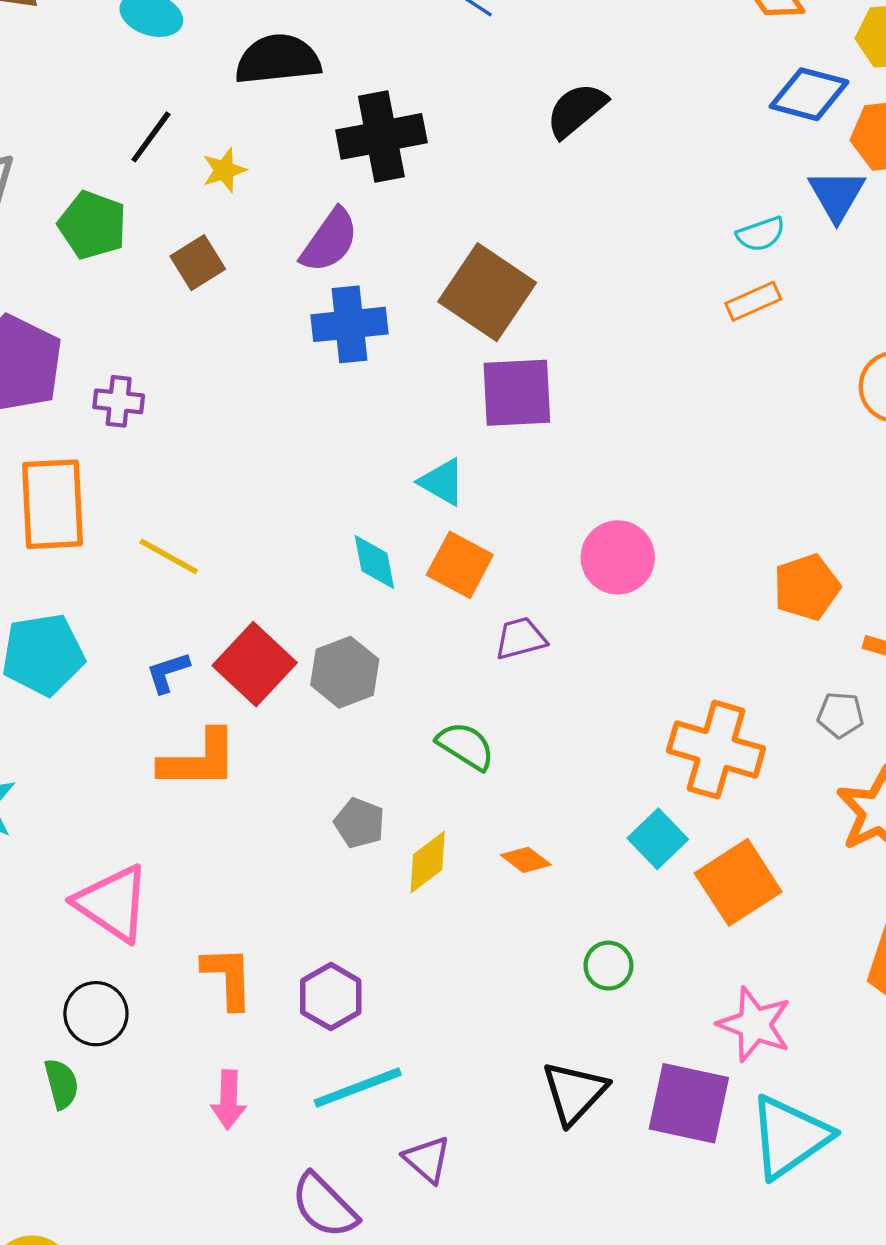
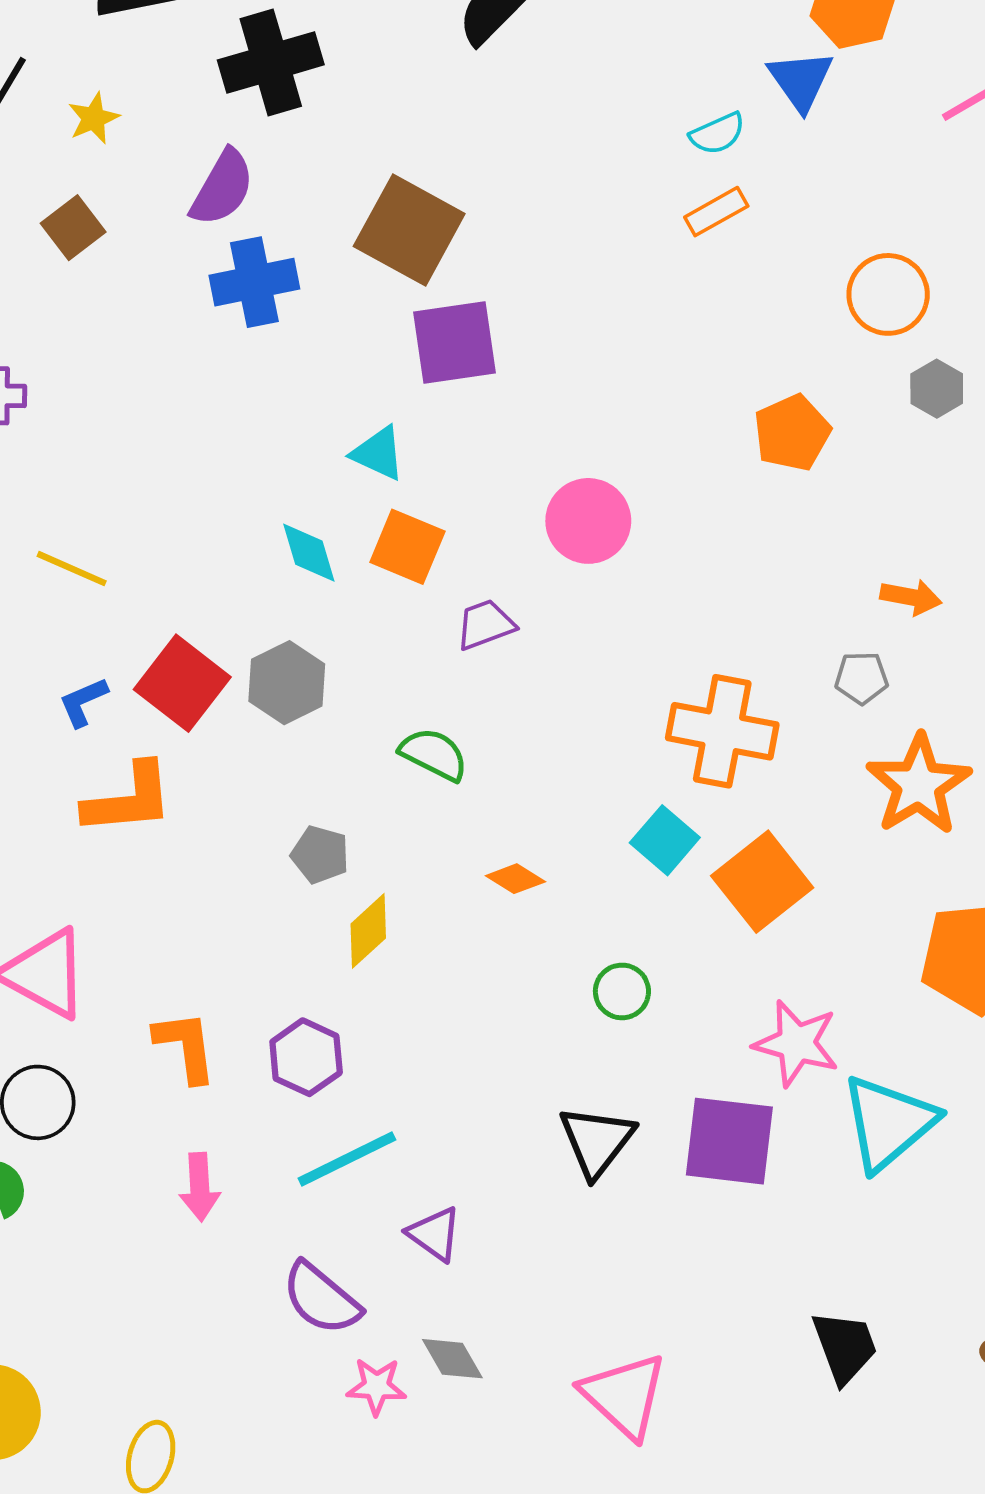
orange pentagon: (807, 587) -> (792, 433), moved
yellow diamond: (428, 862) -> (368, 931), moved
cyan triangle: (789, 1137) -> (888, 1123), moved

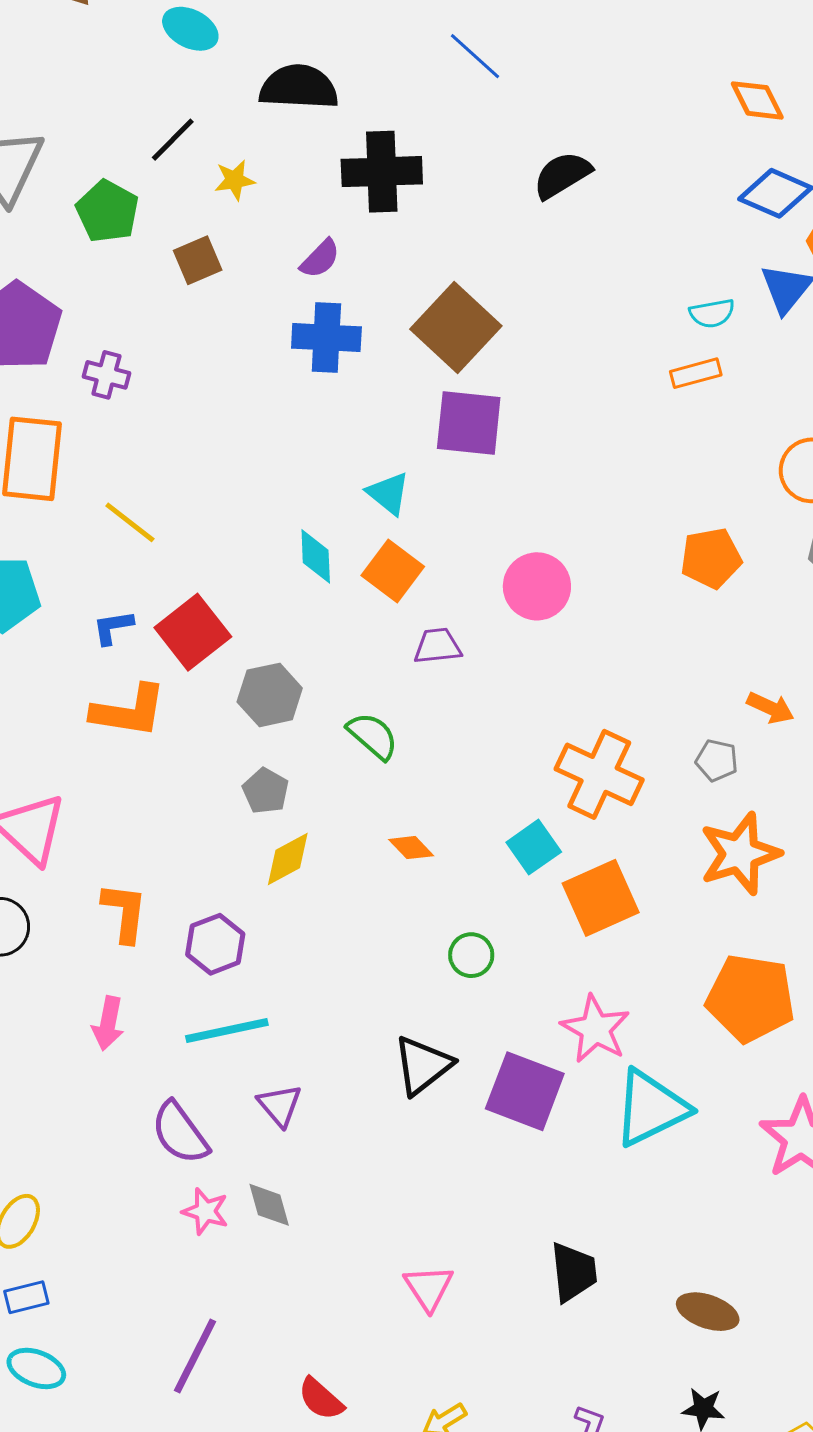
purple semicircle: (222, 188) -> (320, 259), size x0.7
gray hexagon: (287, 683) -> (270, 695), moved
pink triangle: (624, 1396) -> (429, 1288), moved, size x0.7

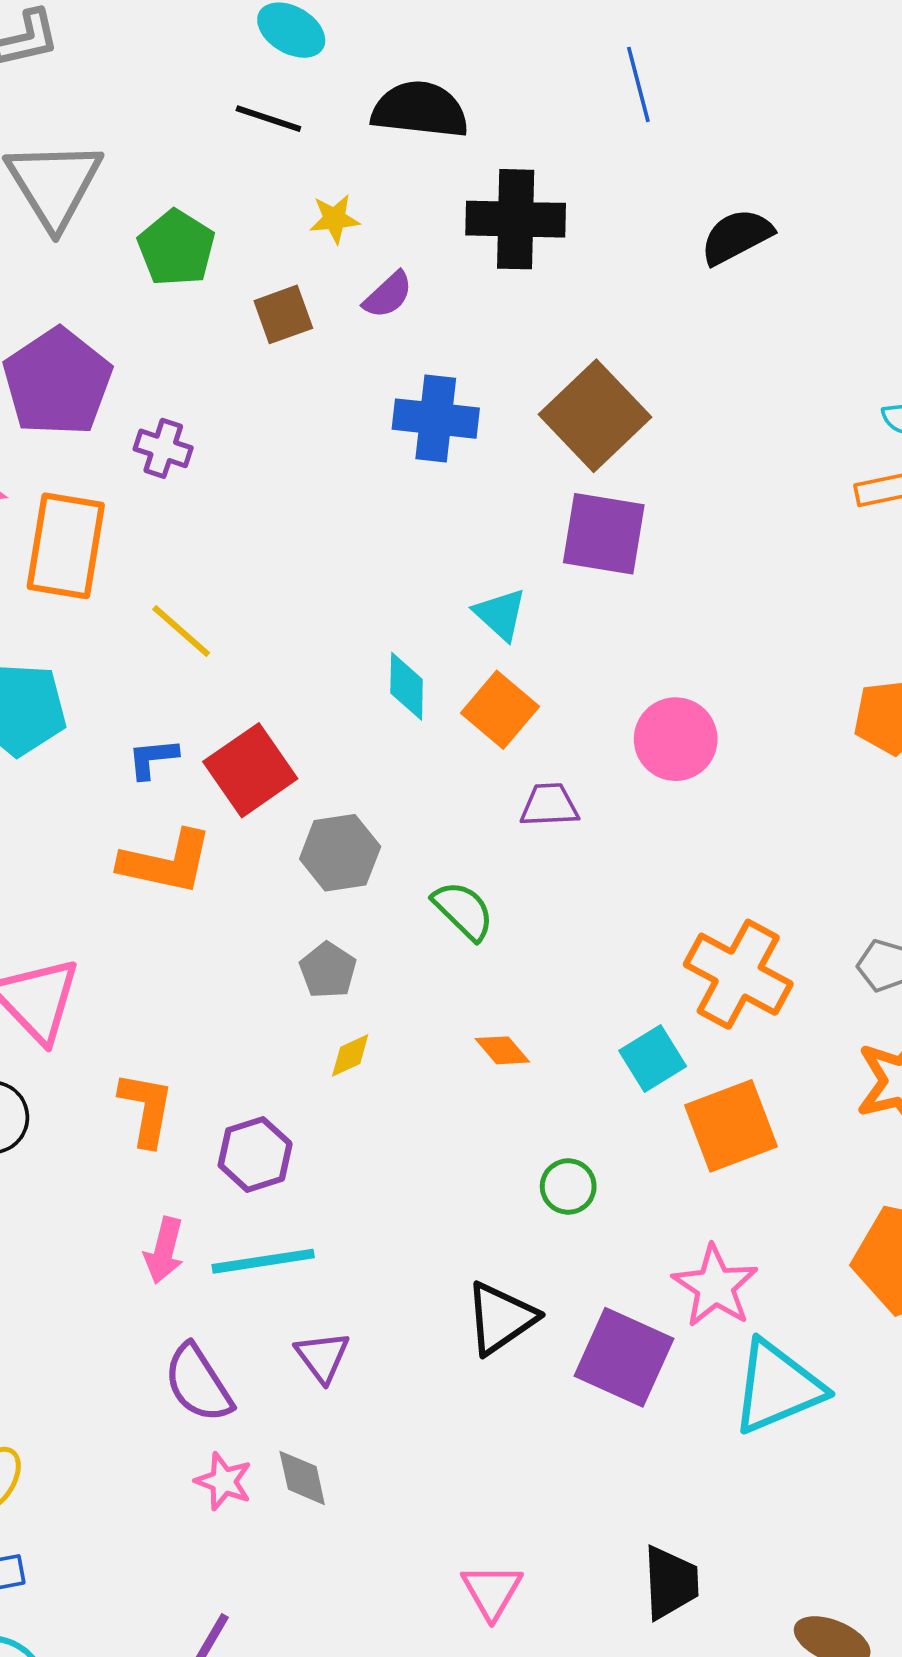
blue line: (475, 56) -> (638, 84), turned 30
black line: (173, 140) -> (268, 119), moved, turned 60
purple semicircle: (320, 259) -> (388, 295), moved
yellow diamond: (288, 859) -> (350, 1055), size x0.7
pink arrow: (108, 1023) -> (164, 1250), moved

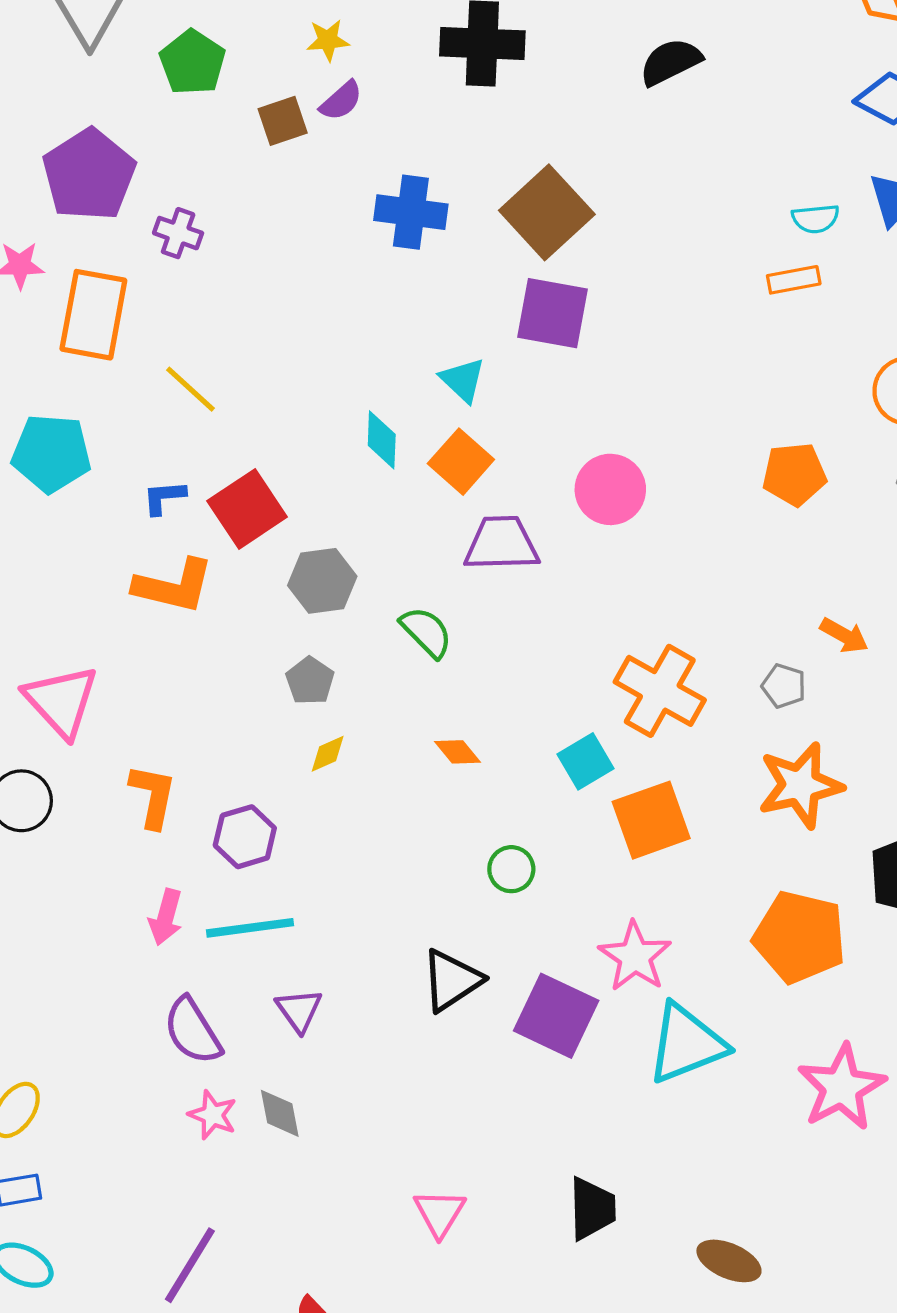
purple semicircle: (388, 295) -> (341, 101), moved
purple trapezoid: (549, 805) -> (502, 544), size x1.5

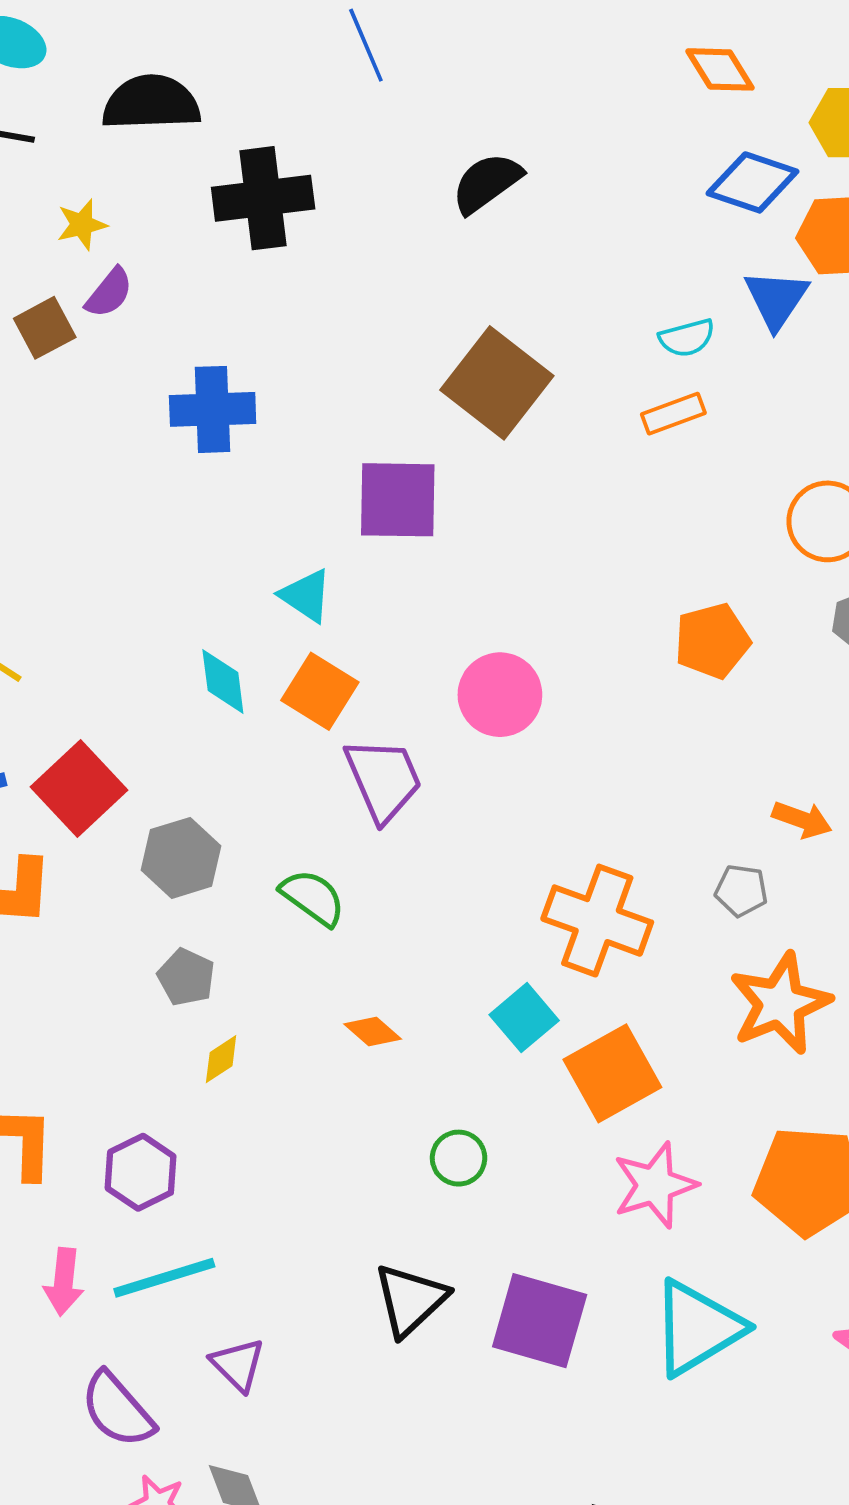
brown square: (547, 212) -> (497, 383), moved
purple trapezoid: (502, 544) -> (383, 779), turned 78
pink star: (635, 957) -> (655, 1185), moved, turned 30

